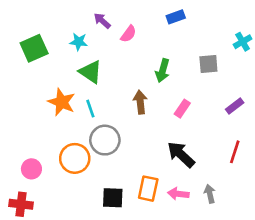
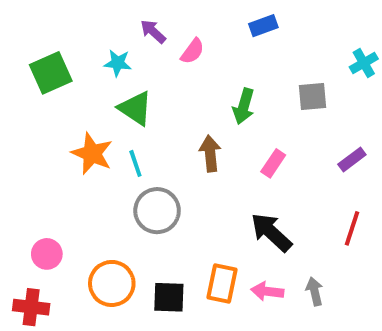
orange circle: (75, 158) -> (112, 283), moved

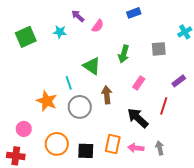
green triangle: (135, 108) -> (92, 66), moved
orange star: (92, 154) -> (47, 101), moved
brown arrow: (210, 154) -> (107, 95), moved
red line: (352, 228) -> (164, 106), moved

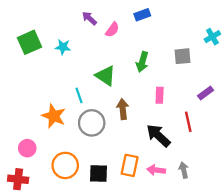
blue rectangle: (134, 13) -> (142, 15), moved
cyan star: (60, 32) -> (63, 47), moved
pink rectangle: (139, 83) -> (160, 95), turned -32
red line: (164, 106) -> (188, 122), turned -30

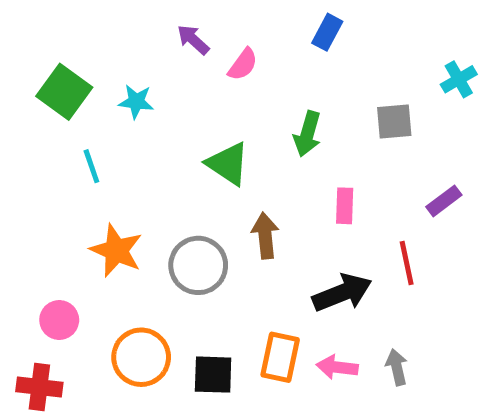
blue rectangle: (142, 15) -> (327, 32), moved, turned -42
green square: (30, 42) -> (64, 92), turned -30
cyan line: (79, 95) -> (91, 166), moved
black arrow: (158, 136) -> (342, 293), turned 115

